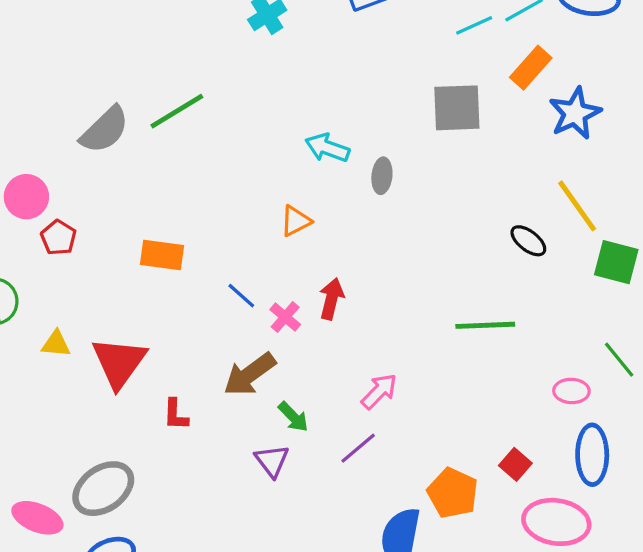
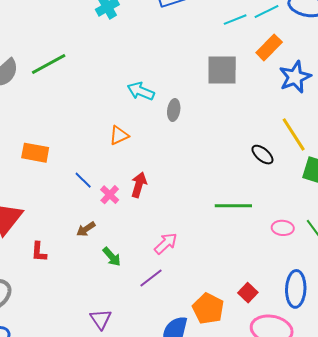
brown arrow: (250, 374) -> (86, 229), size x0.6
pink ellipse: (571, 391) -> (283, 228), moved
purple triangle: (272, 461) -> (101, 319), moved

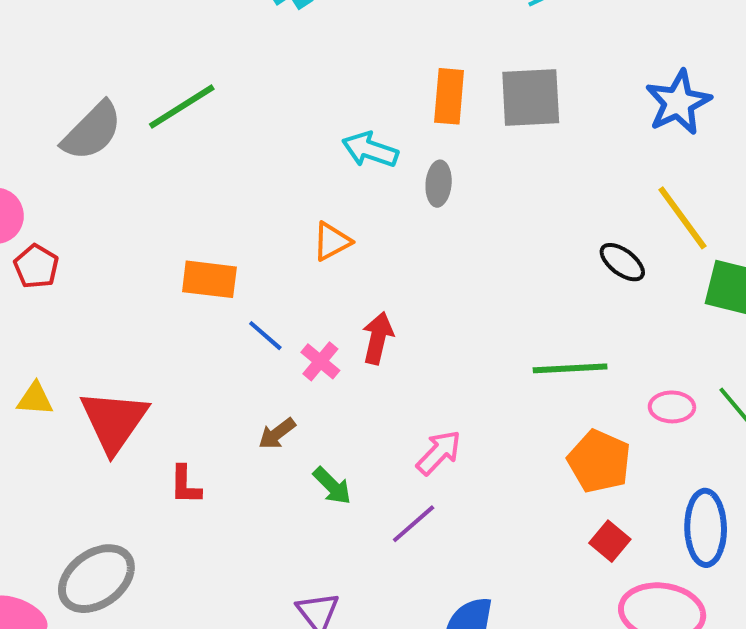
orange rectangle: (269, 47) -> (449, 96), moved, turned -36
orange rectangle: (35, 153) -> (209, 279), moved
orange pentagon: (208, 309) -> (599, 461), moved

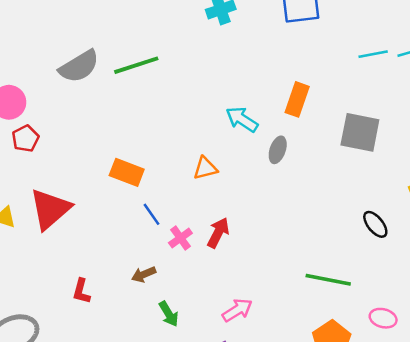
gray square: (531, 98) -> (360, 132), moved
red triangle: (114, 421) -> (50, 209), moved

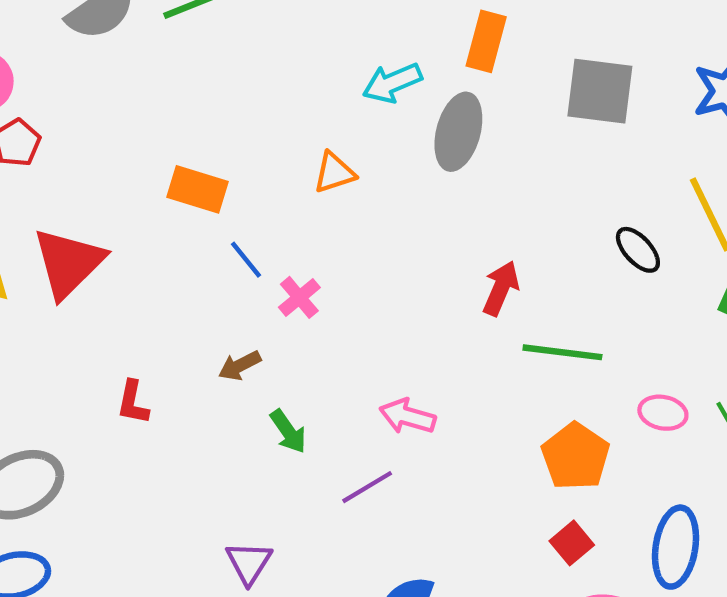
cyan arrow: (242, 119) -> (392, 83), turned -52
gray ellipse: (278, 150) -> (458, 132), size x1.6
red arrow: (218, 233) -> (501, 288), moved
pink arrow: (237, 310) -> (407, 416), turned -128

